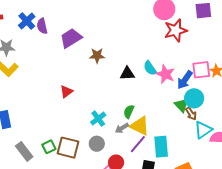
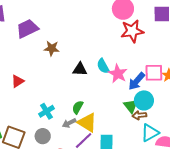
brown arrow: (191, 114) -> (139, 115), turned 112

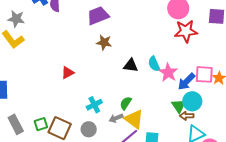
purple trapezoid: (27, 29) -> (98, 16), moved

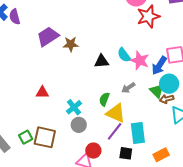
purple trapezoid: (98, 16) -> (48, 36), moved
red triangle: (68, 73) -> (42, 92), moved, turned 40
gray arrow: (116, 118) -> (128, 88), moved
gray circle: (89, 129) -> (79, 125), moved

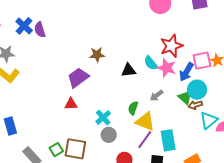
red star: (148, 16) -> (171, 46), moved
purple trapezoid: (48, 36) -> (78, 78), moved

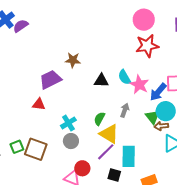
purple semicircle: (40, 30) -> (21, 26), turned 63
red star: (171, 46) -> (147, 46), moved
gray arrow: (157, 96) -> (125, 110), turned 136

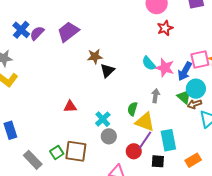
red star: (147, 46) -> (165, 28), size x0.7
purple trapezoid: (50, 80) -> (68, 32), moved
black triangle: (101, 81) -> (107, 71), moved, turned -35
red circle: (82, 168) -> (134, 151), moved

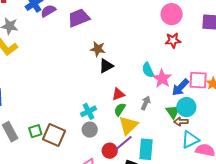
red triangle: (70, 107) -> (118, 94), moved, turned -32
yellow triangle: (145, 122) -> (128, 125), turned 40

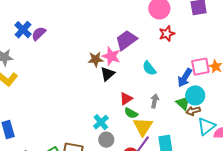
purple trapezoid: (79, 18) -> (126, 40), moved
pink star: (162, 79) -> (111, 56), moved
green semicircle: (120, 109) -> (131, 113), turned -80

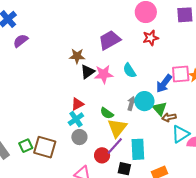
purple semicircle: (39, 34) -> (21, 41), moved
pink star: (111, 56) -> (104, 74), moved, turned -30
cyan circle: (195, 95) -> (144, 101), moved
red triangle: (126, 99) -> (77, 104), moved

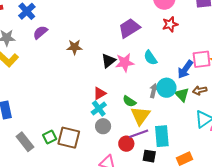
brown star: (77, 56) -> (74, 47), moved
brown arrow: (169, 117) -> (200, 90), moved
purple line: (115, 146) -> (139, 134), turned 30

